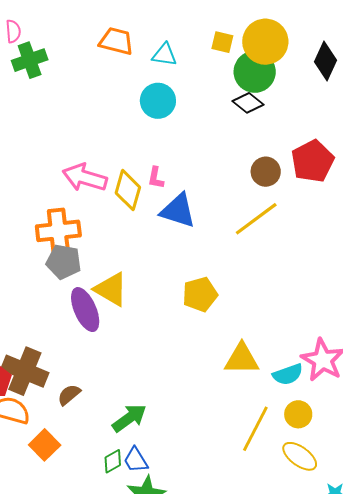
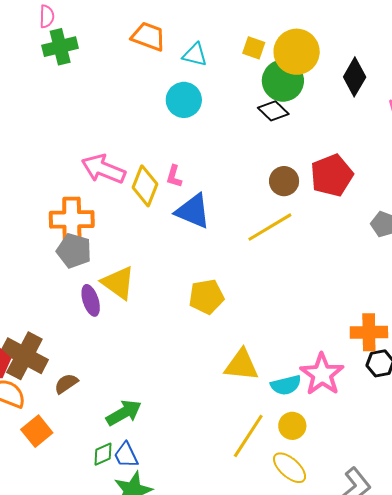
purple ellipse: (85, 310) -> (91, 300), size x0.7

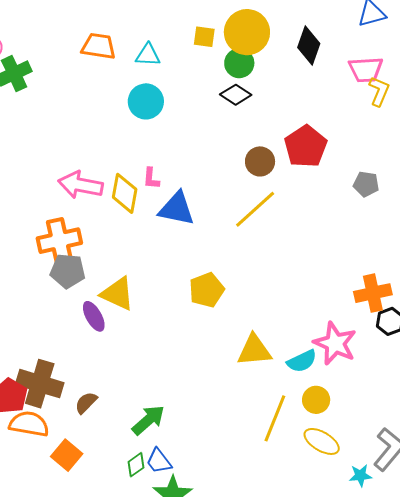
green circle: (283, 81) -> (239, 63), size x0.7

